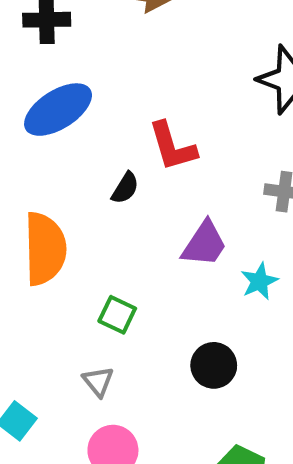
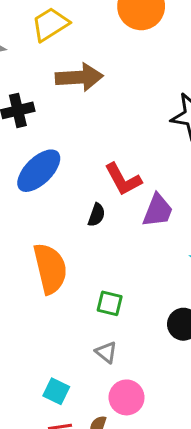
purple trapezoid: (204, 244) -> (158, 210), moved

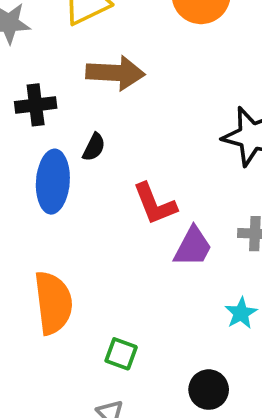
blue ellipse: (39, 171) -> (53, 182), turned -48
black semicircle: (97, 215) -> (94, 147), moved

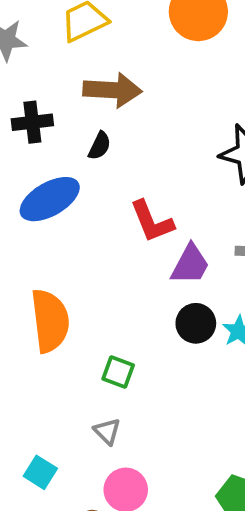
black semicircle: (94, 147) -> (100, 146), moved
blue ellipse: (53, 182) -> (50, 199), turned 56
black circle: (209, 390) -> (196, 323), moved

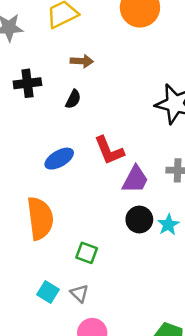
brown arrow: (112, 90) -> (82, 61), size x0.6
blue ellipse: (50, 199) -> (59, 159), moved, size x0.7
cyan square: (40, 472) -> (48, 292), moved

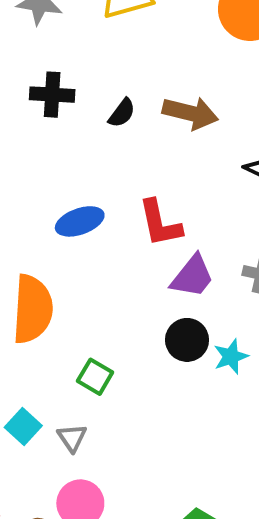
brown arrow: (82, 61) -> (190, 113), moved, size x1.5
black semicircle: (73, 99) -> (122, 113), moved

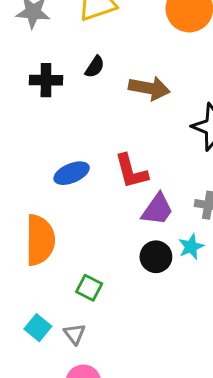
black semicircle: (122, 113) -> (95, 67), moved
cyan star: (231, 356) -> (191, 247), moved

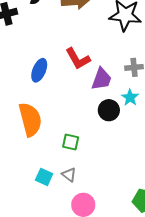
blue ellipse: (72, 173) -> (39, 70), turned -30

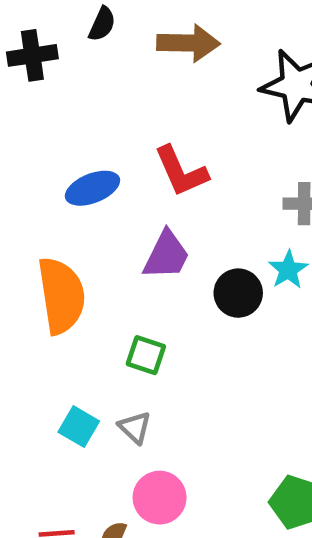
blue ellipse: (39, 70) -> (92, 188), turned 40
purple trapezoid: (102, 79) -> (166, 255), moved

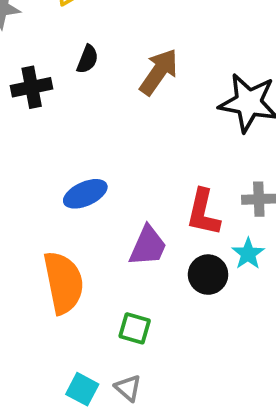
brown arrow: (188, 43) -> (159, 72), turned -54
red L-shape: (181, 171) -> (203, 212), moved, turned 39

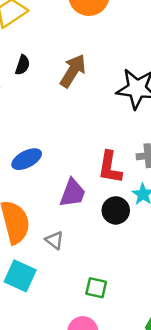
green square: (135, 328) -> (96, 288), moved
gray triangle: (128, 388) -> (54, 240), moved
cyan square: (82, 389) -> (20, 276), moved, size x1.4

